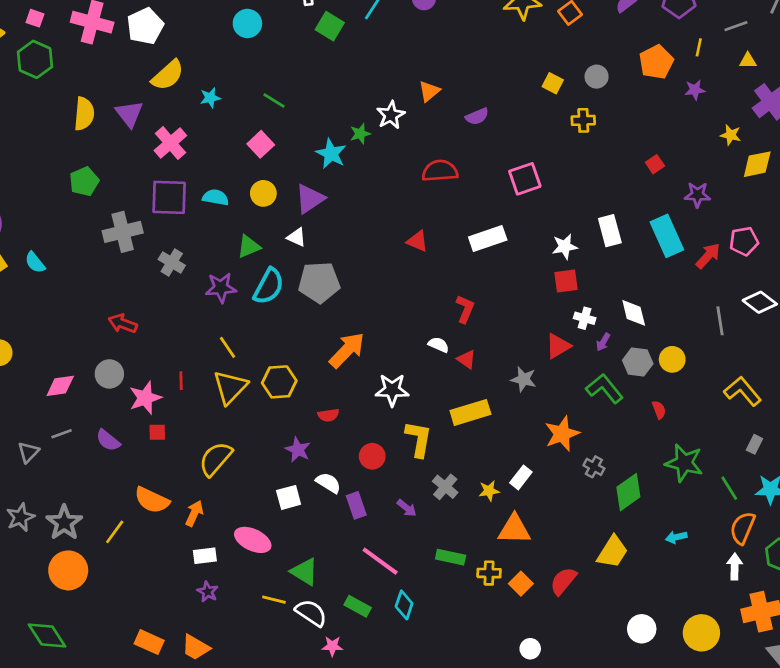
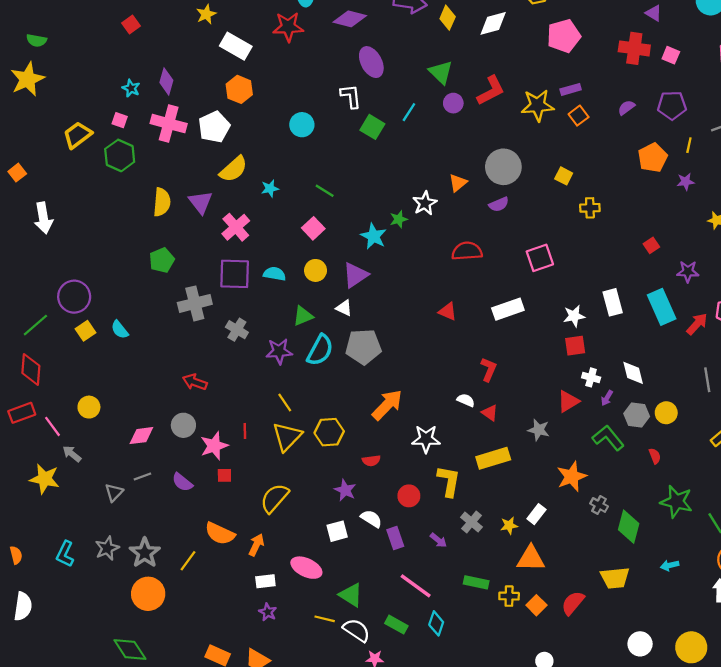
gray circle: (597, 77) -> (503, 167), moved, size x1.8
green diamond: (628, 492) -> (629, 527), turned -40
yellow trapezoid: (612, 552) -> (615, 578), turned 52

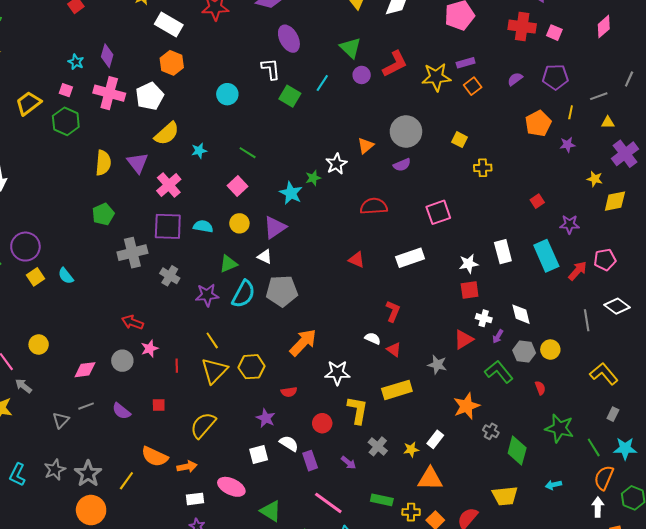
pink star: (214, 446) -> (150, 349), moved, size x0.7
orange arrow: (256, 545) -> (187, 467), turned 54

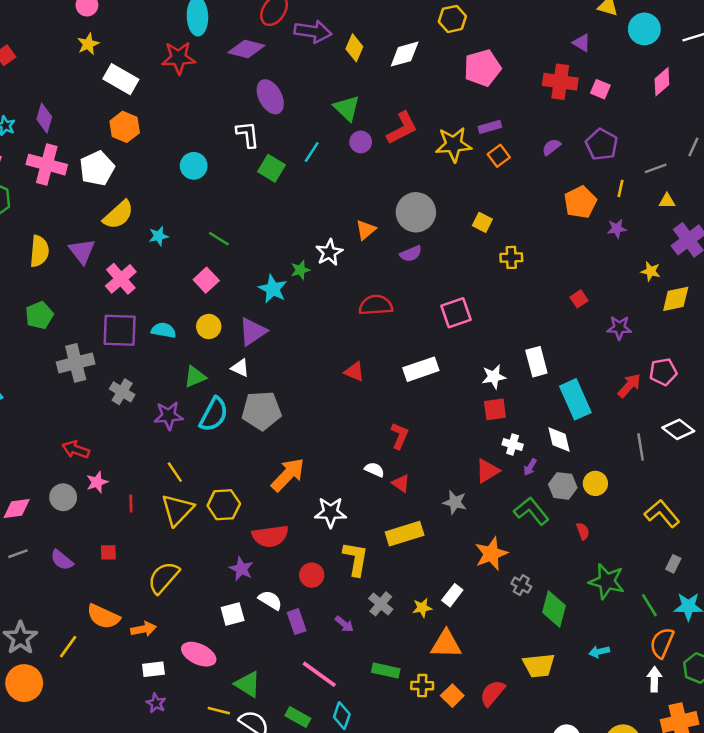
purple pentagon: (555, 77) -> (602, 144), turned 30
cyan rectangle: (546, 256) -> (575, 399), moved
red semicircle: (289, 392) -> (270, 536), size x1.8

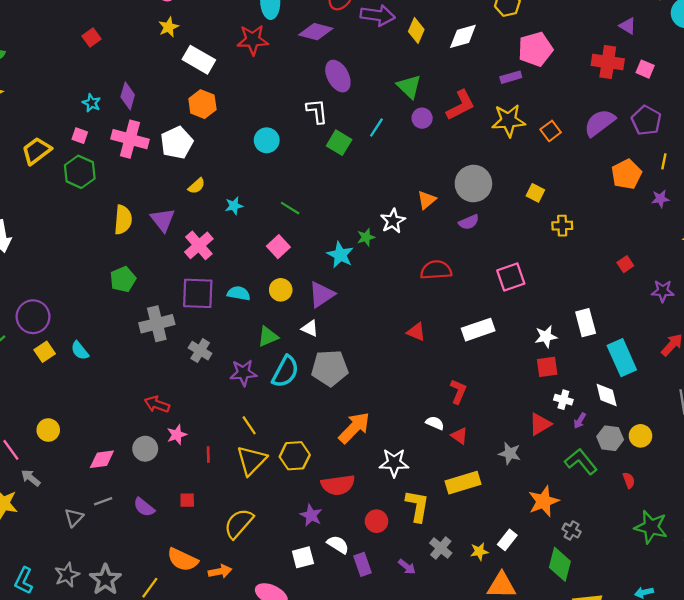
purple rectangle: (490, 127) -> (511, 77), moved
purple semicircle: (551, 147) -> (600, 123), size x1.8
yellow semicircle: (118, 215) -> (197, 186), size x0.6
green diamond: (554, 609) -> (560, 564), moved

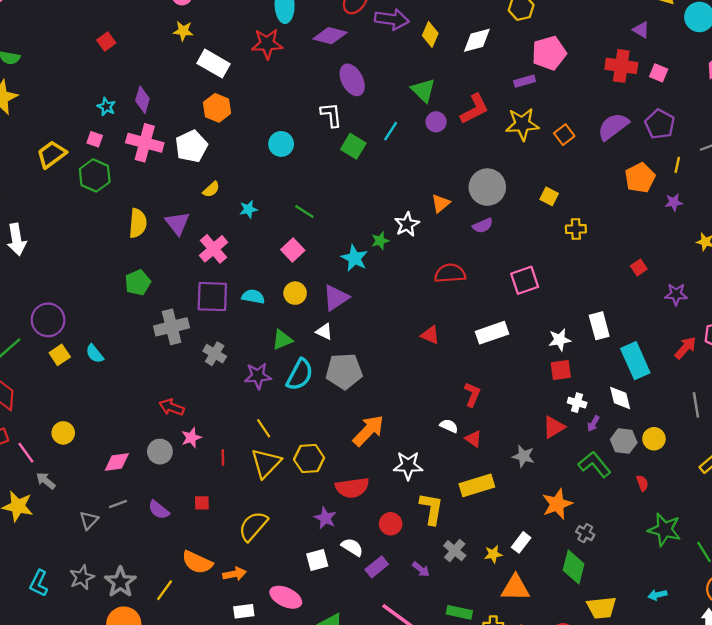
yellow star: (169, 27) -> (183, 31), turned 30
purple rectangle: (362, 564) -> (377, 567), turned 70

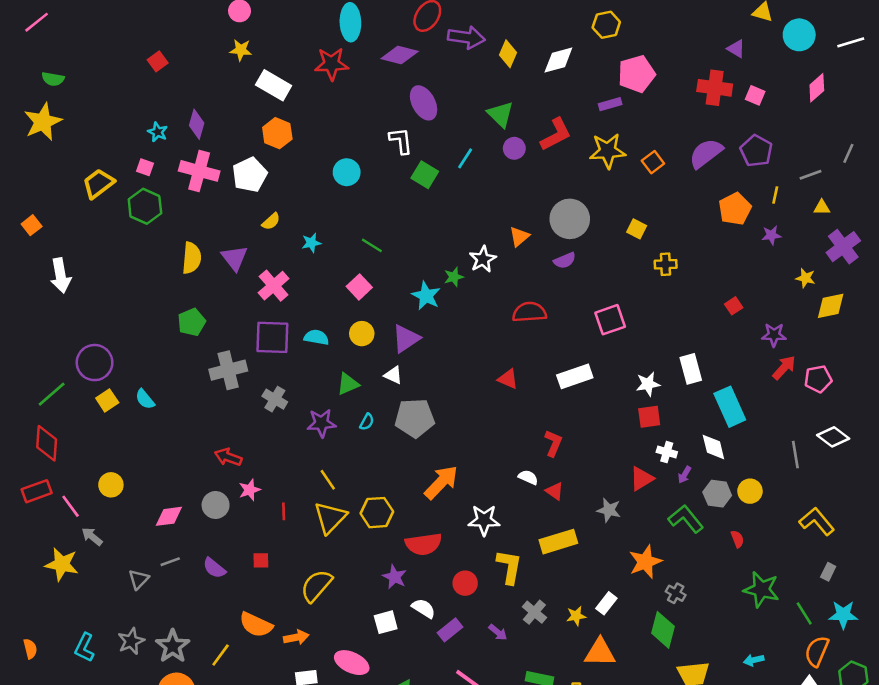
red arrow: (685, 348) -> (784, 368), moved
cyan semicircle: (300, 375) -> (367, 422), size x0.5

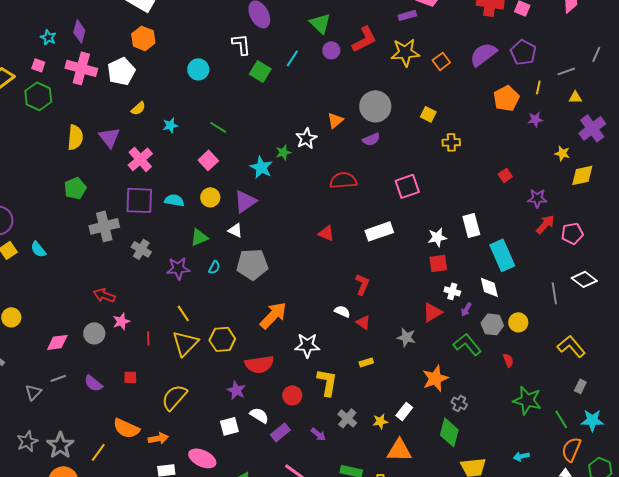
yellow rectangle: (558, 542) -> (366, 362), size x0.5

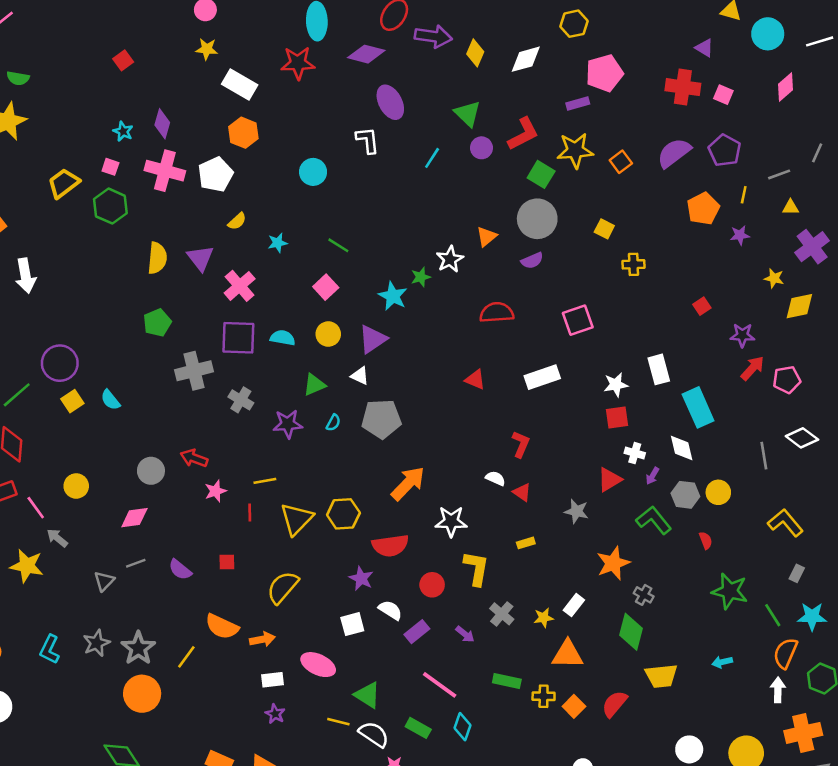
green square: (260, 71) -> (541, 174), moved
yellow line: (183, 313) -> (265, 481), moved, turned -66
gray circle: (94, 333) -> (151, 471), moved

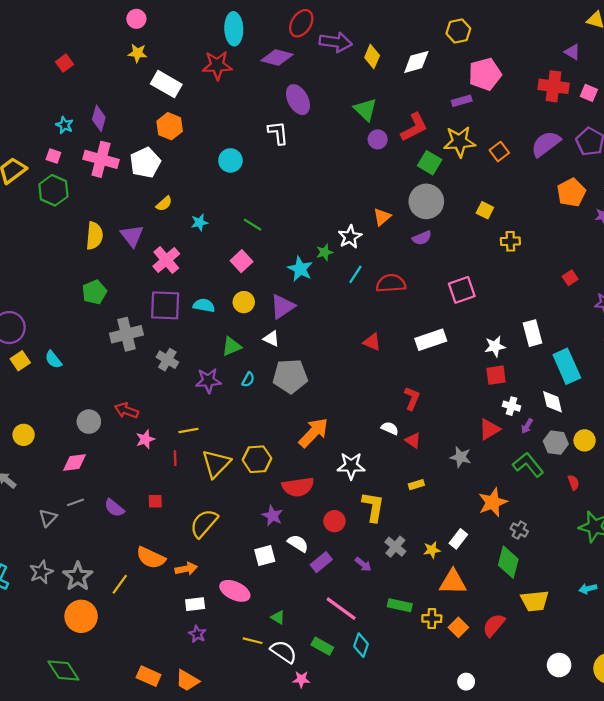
cyan line: (432, 158) -> (355, 274), moved
green triangle: (368, 695) -> (278, 617), size x0.6

